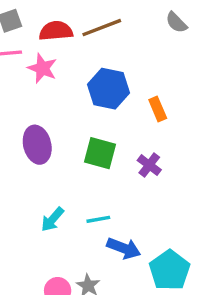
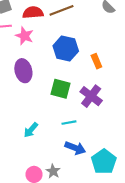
purple ellipse: (37, 145) -> (23, 71), moved
purple cross: (149, 165) -> (91, 96), size x1.5
cyan line: (98, 219) -> (69, 123), moved

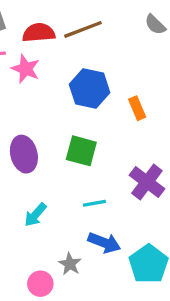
purple ellipse: (23, 71) -> (24, 154), moved
purple cross: (91, 96) -> (147, 182), moved
gray star: (53, 171) -> (70, 264), moved

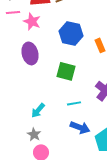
purple ellipse: (24, 154) -> (30, 53), moved
gray star: (70, 264) -> (34, 134), moved

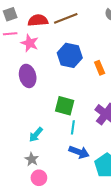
green square: (66, 71) -> (65, 106), moved
cyan line: (74, 103) -> (73, 127), turned -72

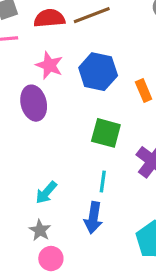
pink star: (30, 43) -> (49, 65), moved
green square: (65, 106) -> (106, 133), moved
blue arrow: (79, 152) -> (93, 218), moved, turned 78

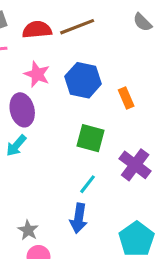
cyan line: (103, 182) -> (88, 184), turned 30
cyan arrow: (46, 193) -> (16, 146), moved

